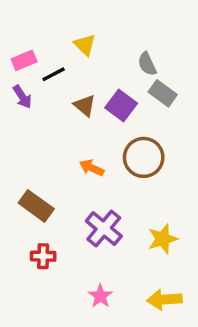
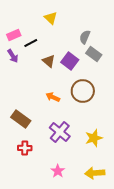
yellow triangle: (85, 45) -> (51, 18), moved
gray semicircle: (147, 64) -> (85, 37), turned 48

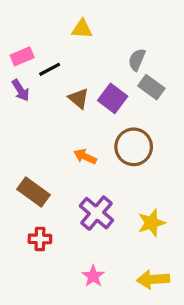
yellow triangle: (51, 18) -> (82, 29), turned -40

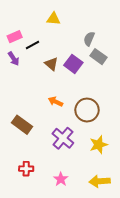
brown circle: (134, 147) -> (87, 110), moved
red cross: (40, 239) -> (26, 169), moved

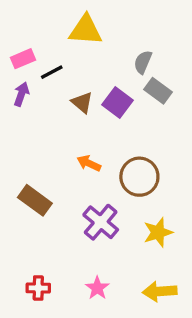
yellow triangle: (53, 19) -> (85, 30), size x1.5
purple arrow: (14, 59) -> (21, 94), turned -128
red cross: (26, 169) -> (38, 288), moved

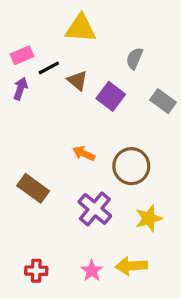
gray rectangle: (158, 91) -> (163, 101), moved
brown triangle: (82, 103) -> (77, 81), moved
yellow arrow: (160, 291) -> (131, 266), moved

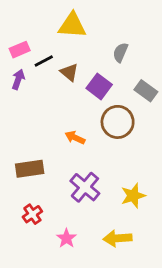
brown circle: (131, 166) -> (118, 122), moved
brown rectangle: (33, 188) -> (30, 169), turned -44
red cross: (36, 271) -> (32, 214), moved, turned -36
pink star: (92, 271) -> (66, 238), moved

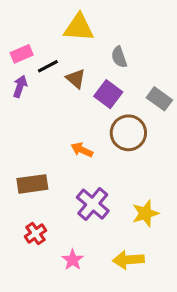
gray semicircle: (120, 52) -> (119, 57), moved, turned -42

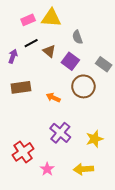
pink rectangle: (22, 54) -> (28, 20), moved
brown rectangle: (32, 184) -> (21, 87), moved
red cross: (35, 233) -> (23, 152), size x1.5

